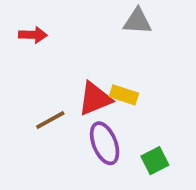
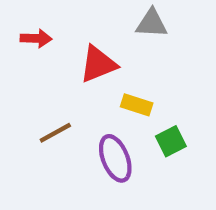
red triangle: (95, 99) -> (98, 64), moved
green square: (155, 161) -> (171, 141), moved

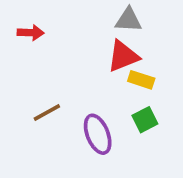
red triangle: (98, 64) -> (123, 56), moved
yellow rectangle: (137, 105) -> (141, 80), moved

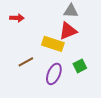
yellow rectangle: (141, 80) -> (53, 44), moved, size x1.5
purple ellipse: (98, 134) -> (54, 74), turned 45

